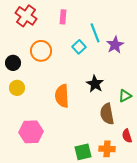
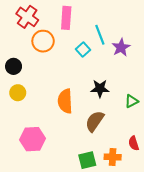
pink rectangle: (63, 17) -> (66, 18), size x1.5
orange circle: (41, 51) -> (43, 41), moved
black star: (95, 84) -> (100, 88), turned -30
brown semicircle: (107, 114) -> (95, 121), moved, turned 45

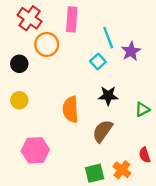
cyan square: (83, 50) -> (98, 62), moved
black circle: (14, 66) -> (19, 64), moved
orange cross: (113, 157) -> (122, 170), turned 35

